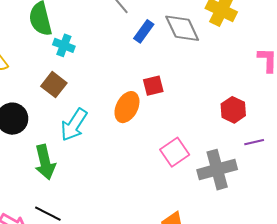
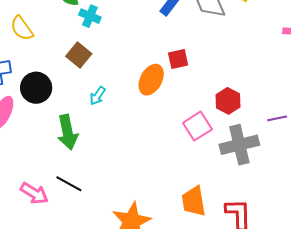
red hexagon: (233, 110) -> (228, 101), moved
cyan arrow: (74, 125) -> (98, 96), size x0.6

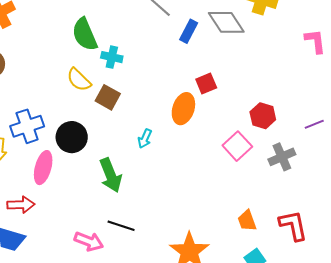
yellow semicircle: (22, 28) -> (79, 80), moved
cyan arrow: (98, 96) -> (145, 139), moved
gray cross: (239, 145) -> (282, 157), size x0.7
orange trapezoid: (194, 201) -> (247, 221), size x0.7

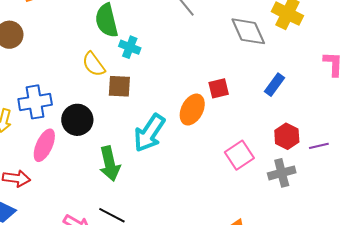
blue rectangle: (189, 31) -> (274, 85), moved
brown square: (108, 97) -> (119, 86), turned -35
red hexagon: (263, 116) -> (287, 136), moved
cyan arrow: (145, 139) -> (149, 133), size x2.0

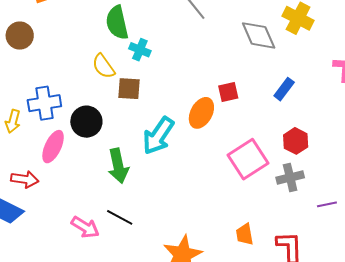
purple line: (319, 146) -> (327, 204), moved
pink square: (239, 155) -> (248, 159), size x1.4

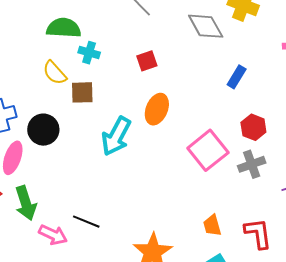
green semicircle: (117, 23) -> (64, 28), turned 112
red square: (228, 92) -> (147, 61), moved
green arrow: (118, 166) -> (26, 203), moved

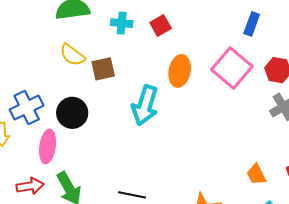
cyan cross: (89, 53) -> (122, 23), moved
pink square: (208, 150) -> (232, 68), moved

